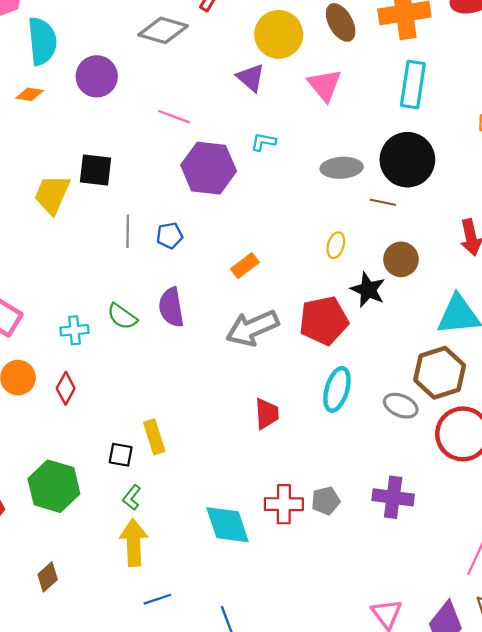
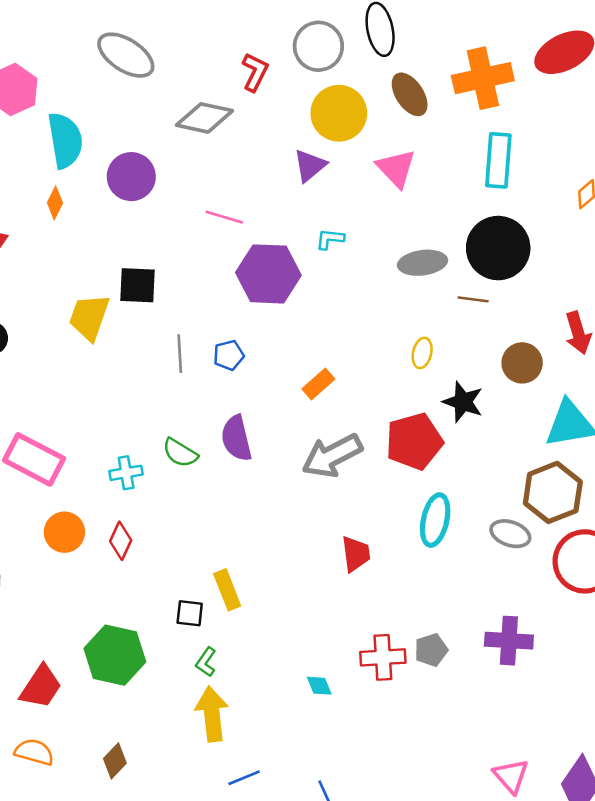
purple triangle: (251, 78) -> (310, 166), turned 44
orange diamond: (30, 94) -> (55, 203), turned -68
brown circle: (401, 259) -> (522, 363), moved
cyan diamond: (228, 525) -> (319, 686), size x0.5

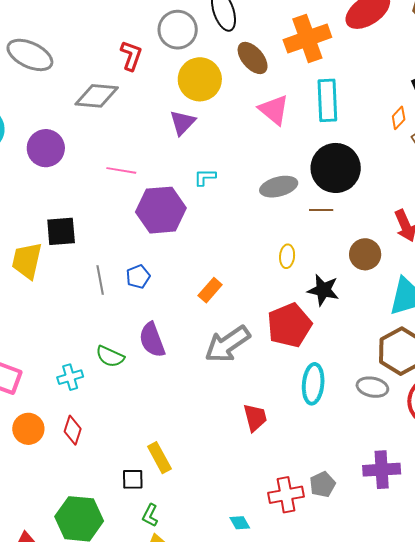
pink triangle: (396, 168) -> (274, 110), moved

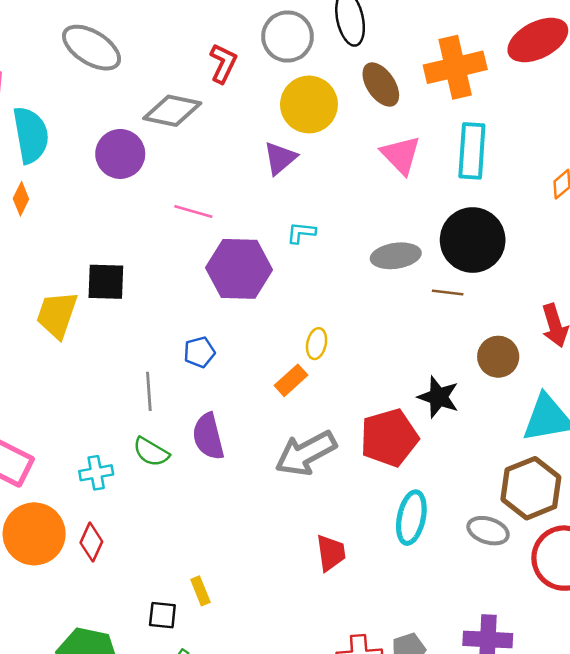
purple circle: (46, 148) -> (120, 154), moved
yellow ellipse: (287, 256) -> (317, 344), moved
gray line: (100, 280) -> (149, 391), moved
orange circle: (28, 429) -> (34, 534), size x1.5
yellow rectangle: (159, 458) -> (200, 591), size x0.7

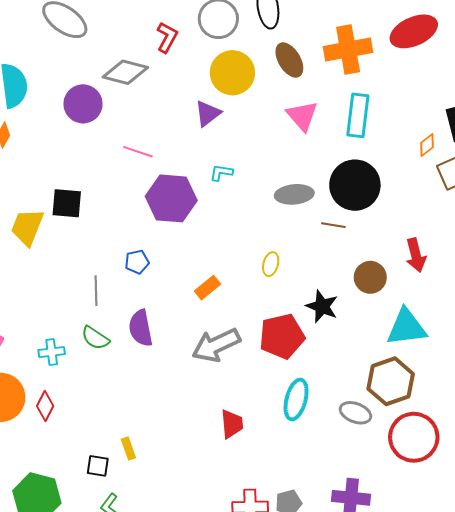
yellow ellipse: (317, 344) -> (271, 264), moved

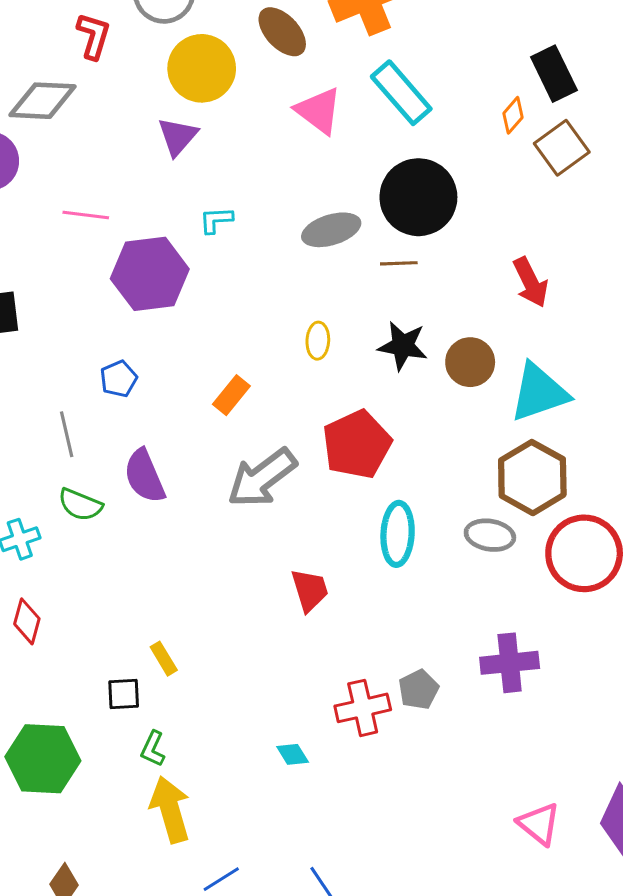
cyan rectangle: (358, 115) -> (401, 93), turned -36
brown circle: (370, 277) -> (470, 362), moved
black star: (322, 306) -> (403, 346), moved

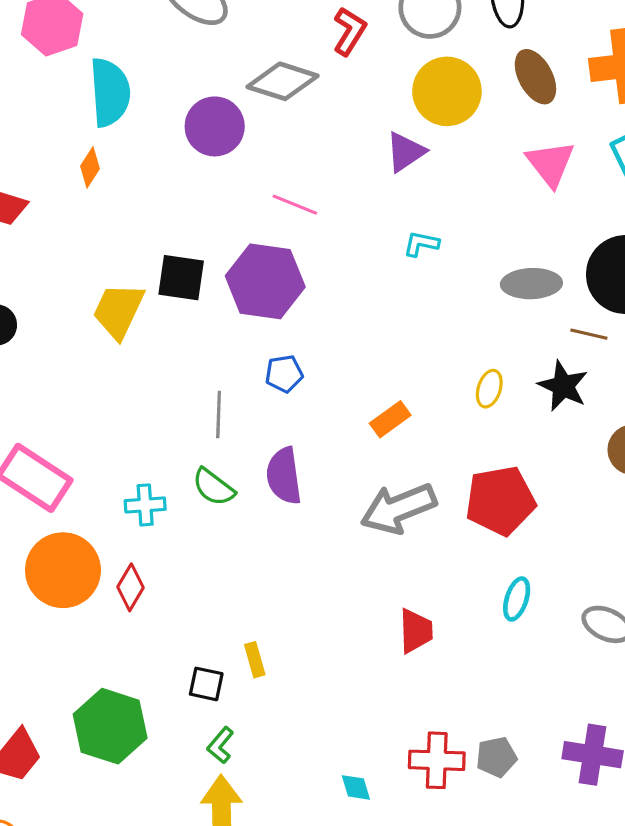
purple hexagon: (150, 274) -> (265, 281), moved
black star: (403, 346) -> (563, 386), moved
cyan ellipse: (398, 534) -> (517, 599), size x0.7

